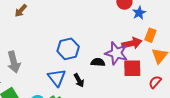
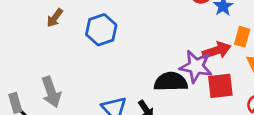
blue hexagon: (68, 49) -> (101, 30), moved
black semicircle: (98, 62) -> (171, 82), size x1.6

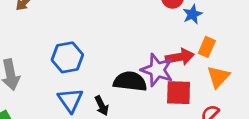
blue hexagon: (101, 30) -> (67, 57), moved

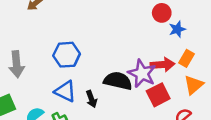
red square: (179, 93) -> (158, 95), turned -35
blue triangle: (70, 100) -> (65, 91), turned -35

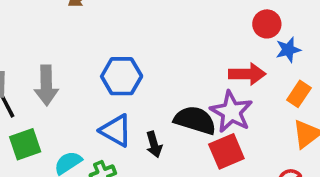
red arrow: (163, 65) -> (247, 74), moved
red square: (158, 95) -> (226, 151), moved

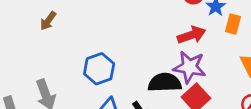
orange rectangle: (299, 94) -> (233, 24), moved

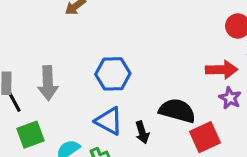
purple star: (189, 67) -> (230, 98), moved, size x0.6

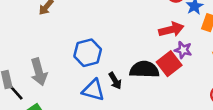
black arrow: (142, 132) -> (115, 81), moved
red square: (205, 137) -> (169, 64), moved

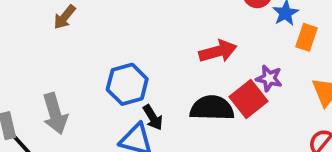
red arrow: (171, 29) -> (218, 51), moved
black arrow: (115, 81) -> (153, 117), moved

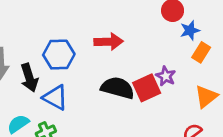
red arrow: (218, 51) -> (109, 42), moved
black arrow: (153, 117) -> (29, 78), moved, size x1.4

